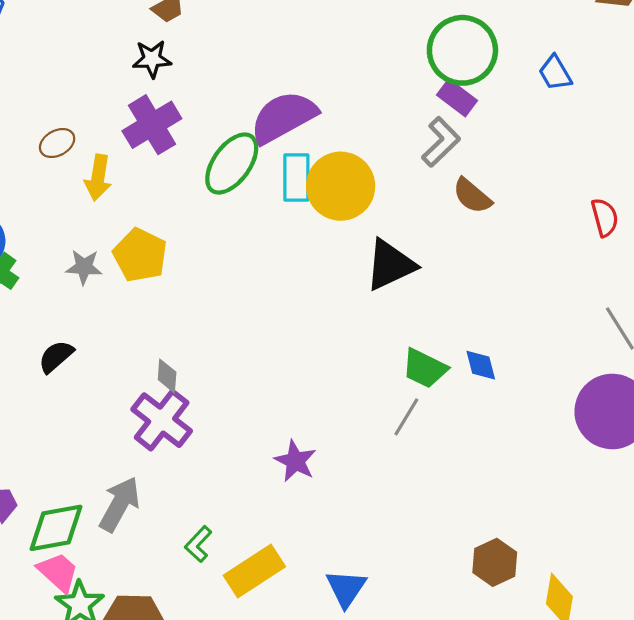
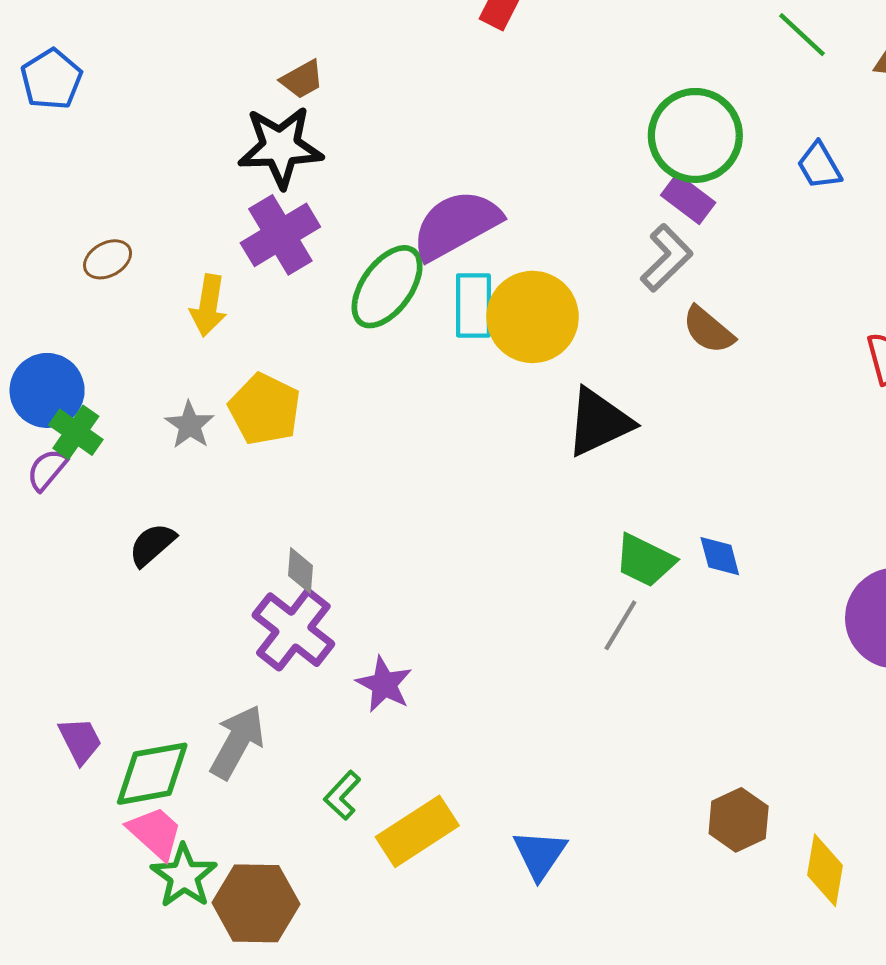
black star: (152, 59) -> (280, 147), size x1.6
brown ellipse: (57, 143) -> (108, 259), moved
gray star: (84, 267) -> (190, 425), turned 30
purple star: (295, 461) -> (384, 684), moved

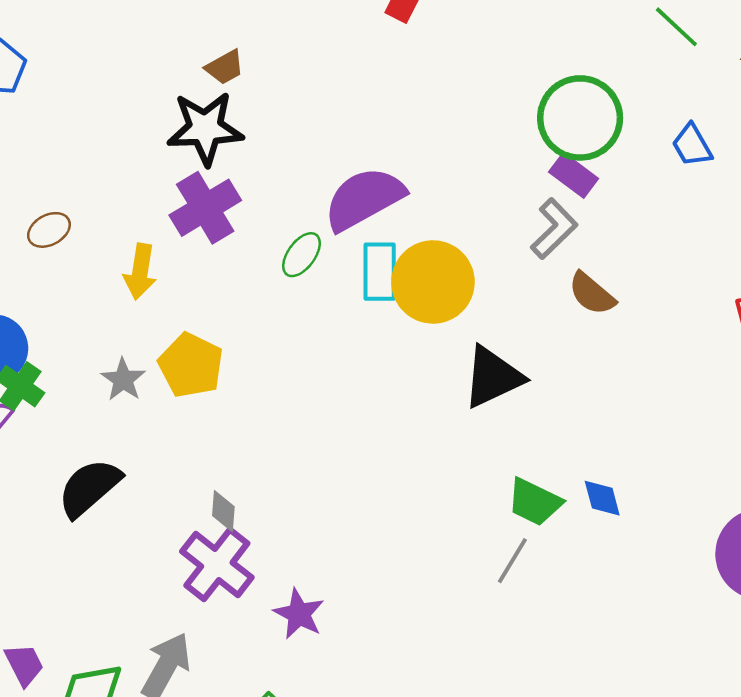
green ellipse: (387, 287) -> (301, 255), size x0.6
black semicircle: (152, 545) -> (89, 488), size x1.5

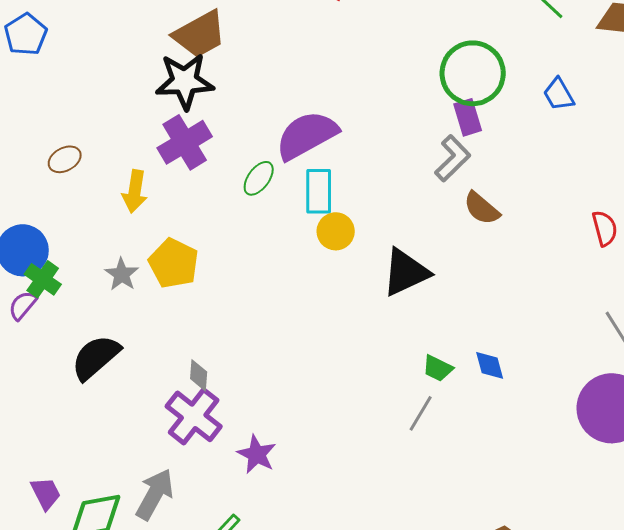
brown trapezoid: (225, 67) -> (200, 34), size x1.8
purple rectangle: (574, 175) -> (468, 117), turned 36
yellow circle: (433, 282) -> (336, 231), moved, size x0.6
green trapezoid: (535, 502) -> (438, 368), size x0.7

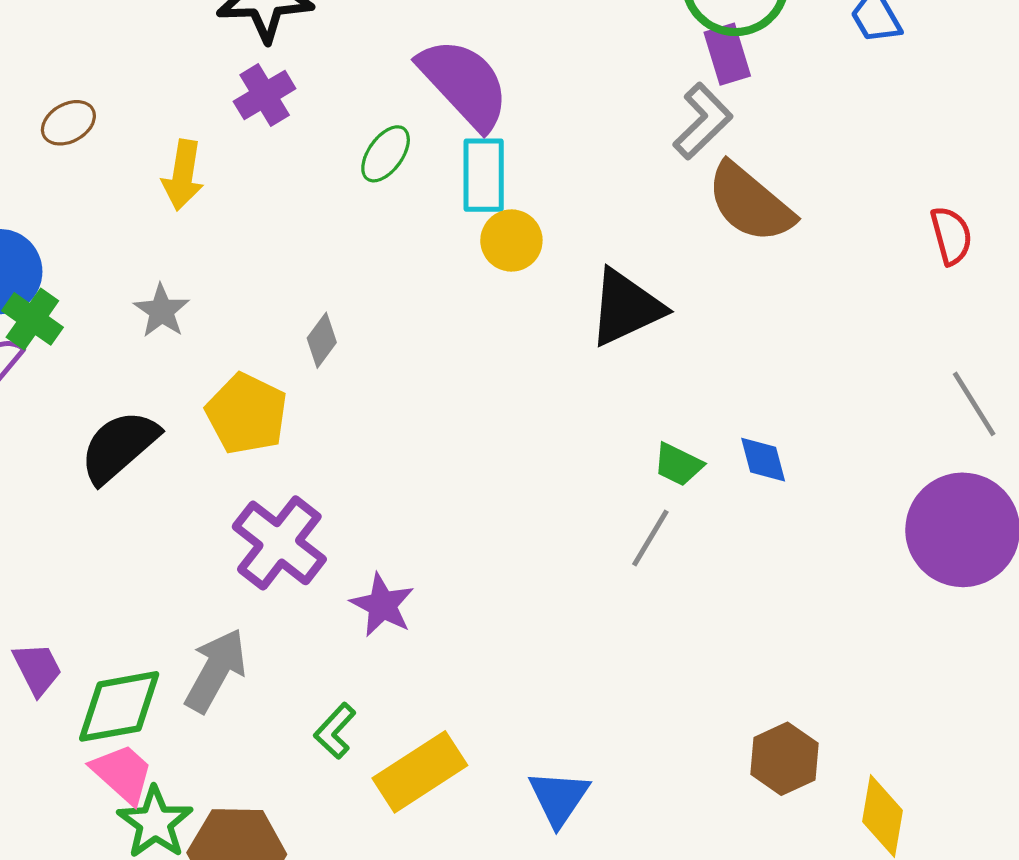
purple semicircle: (307, 135) -> (464, 84), turned 76
purple cross: (185, 142) -> (265, 95), size x0.7
brown semicircle: (482, 208) -> (750, 203), size x1.5
yellow pentagon: (174, 263) -> (247, 414), moved
gray diamond: (199, 375) -> (322, 340), moved, turned 32

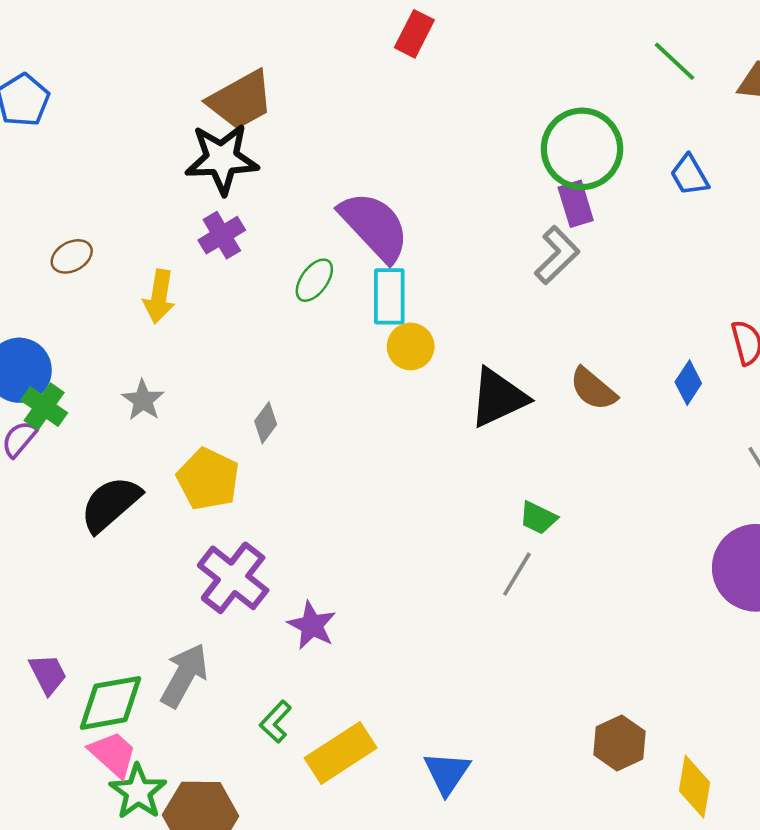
brown semicircle: (750, 203) -> (593, 389), moved, size x0.7
blue diamond: (763, 460) -> (688, 383), moved, turned 48

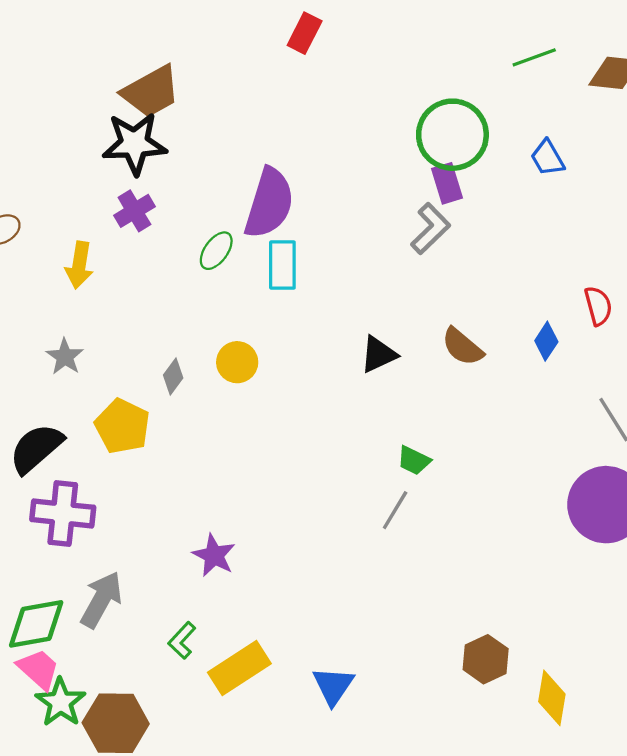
green line: (675, 61) -> (534, 57), turned -63
purple semicircle: (374, 226) -> (269, 203), turned 60
yellow circle: (411, 346) -> (237, 362), moved
black triangle: (498, 398) -> (379, 354), size x0.7
purple cross: (233, 578) -> (63, 513), moved, turned -32

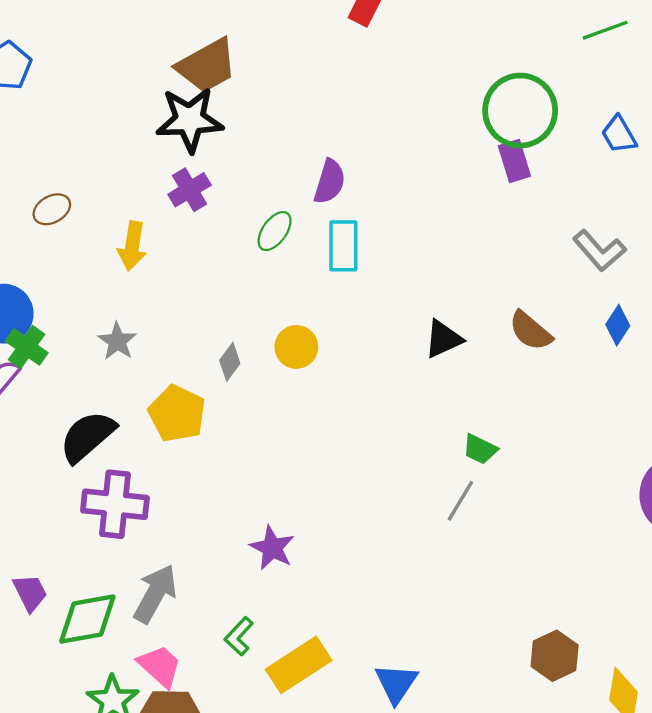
purple semicircle: (269, 203) -> (330, 182), size x0.6
gray L-shape: (430, 229) -> (599, 251), moved, turned 93
pink trapezoid: (38, 669) -> (160, 666), moved

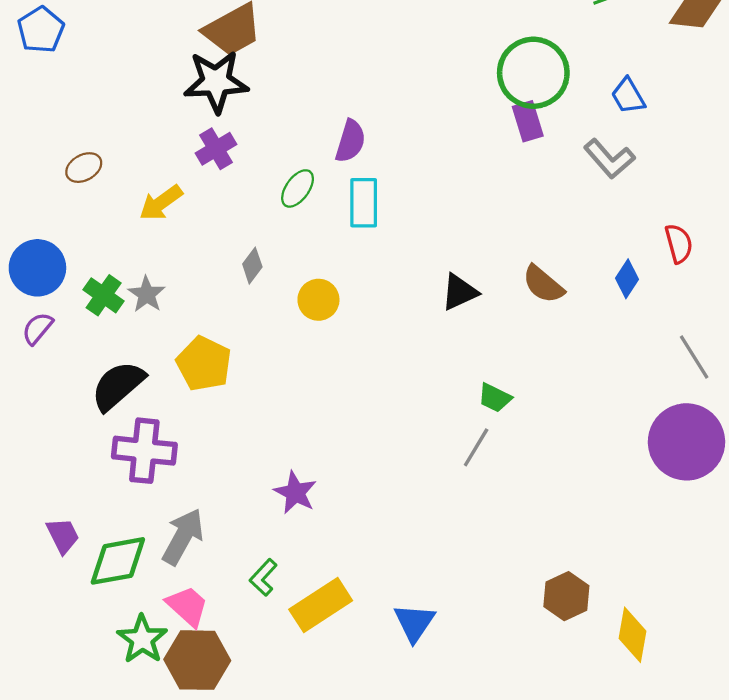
yellow arrow: (132, 246) -> (161, 203), turned 45
gray L-shape: (599, 251) -> (609, 159), moved
green cross: (27, 347) -> (104, 295), moved
gray diamond: (230, 362) -> (252, 266), moved

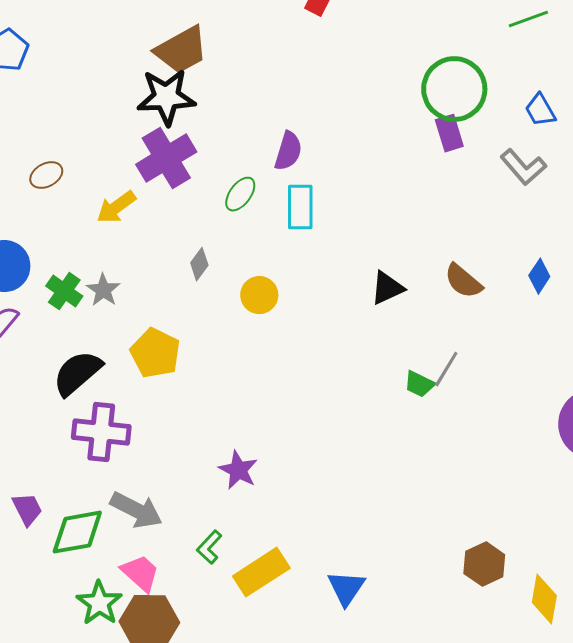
purple cross: (216, 149) -> (166, 158), size x1.6
gray line: (476, 447) -> (446, 369), moved
gray arrow: (183, 537) -> (136, 510), turned 88

